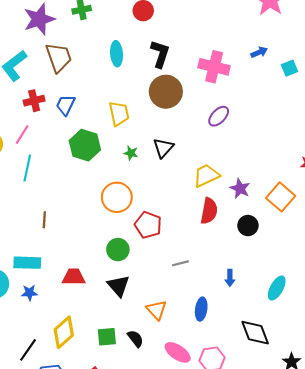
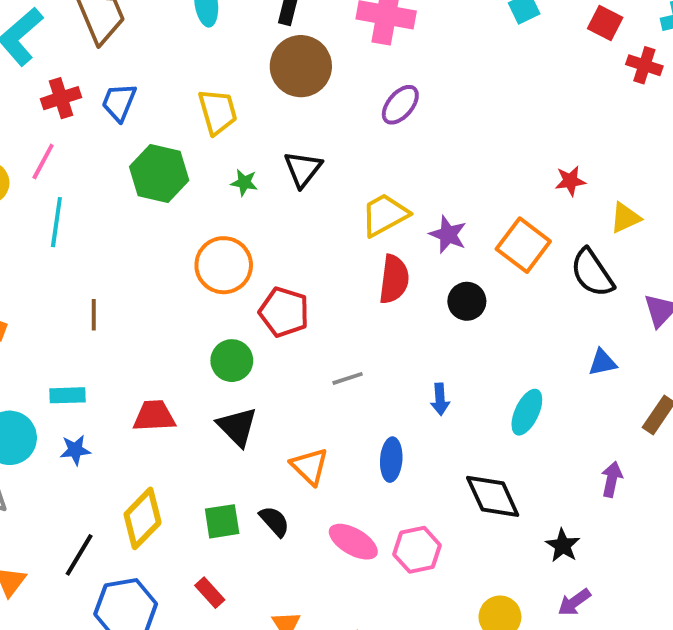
cyan rectangle: (27, 263) -> (68, 395), size x0.7

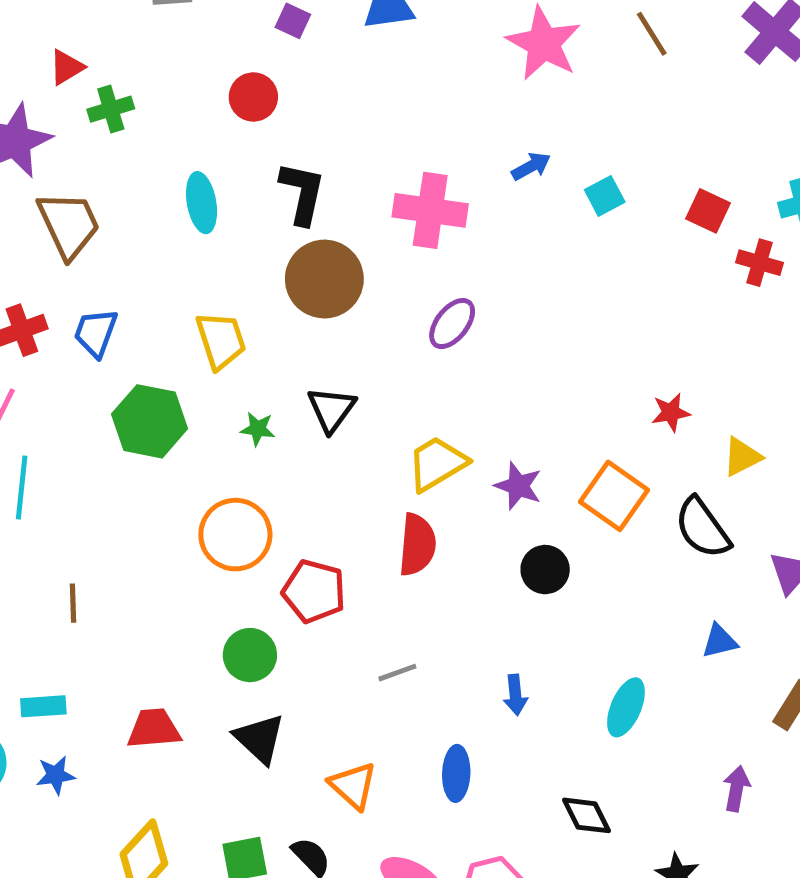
red semicircle: (394, 279) -> (417, 545), moved
black diamond: (493, 496) -> (586, 815), size x0.7

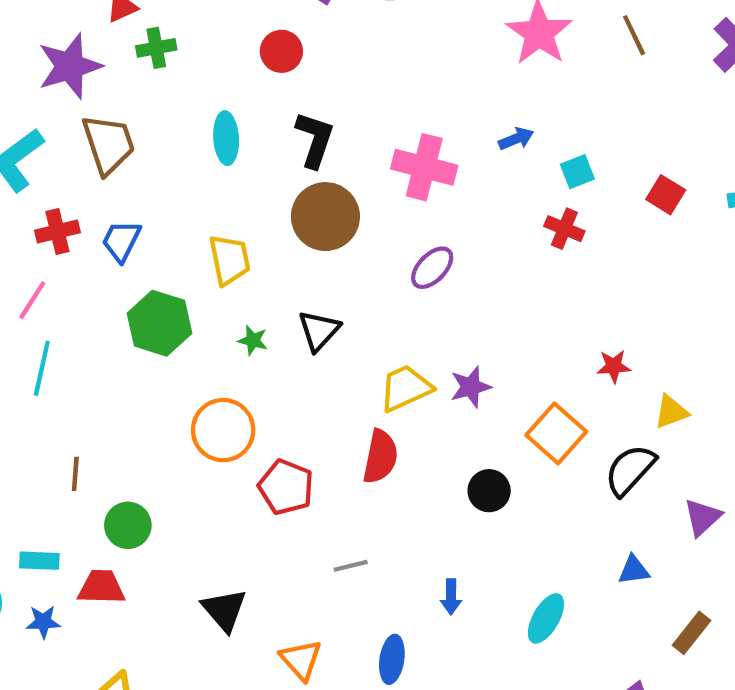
red cross: (760, 263) -> (564, 229), moved
purple star: (518, 486) -> (471, 387), moved, turned 30
black semicircle: (702, 528) -> (630, 470), turned 72
green circle: (250, 655) -> (128, 525), moved
red trapezoid: (154, 729) -> (101, 587), moved

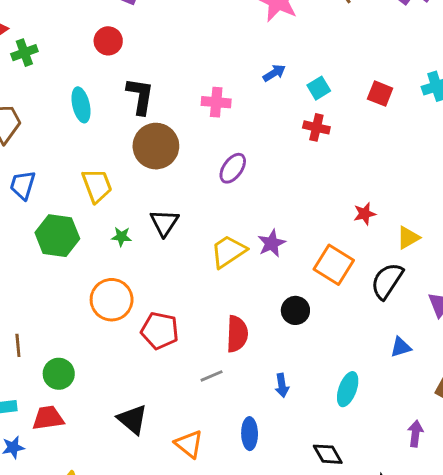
pink cross: (424, 167) -> (216, 102), size x0.7
red semicircle: (380, 457) -> (237, 334), moved

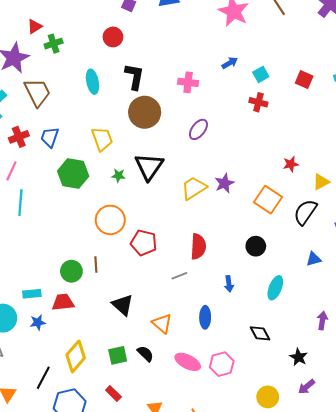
black triangle: (164, 223) -> (149, 167), size x1.4
black circle: (295, 310) -> (256, 246), moved
brown line: (18, 345) -> (96, 264), moved

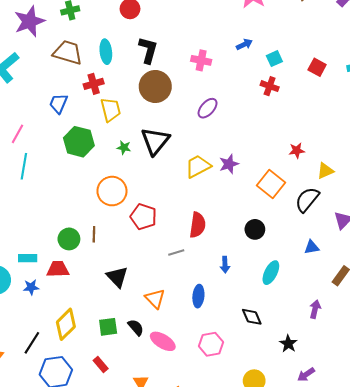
brown trapezoid: (37, 92) -> (68, 52), moved, turned -52
red cross: (19, 137) -> (94, 84), moved
pink ellipse: (188, 362) -> (163, 341), moved
purple arrow: (306, 387) -> (306, 375), moved

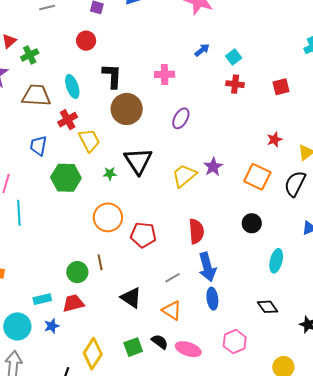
red square: (317, 67) -> (281, 87), moved, turned -30
gray line: (176, 253) -> (173, 278), moved
blue arrow: (225, 265) -> (207, 267), moved, size x1.8

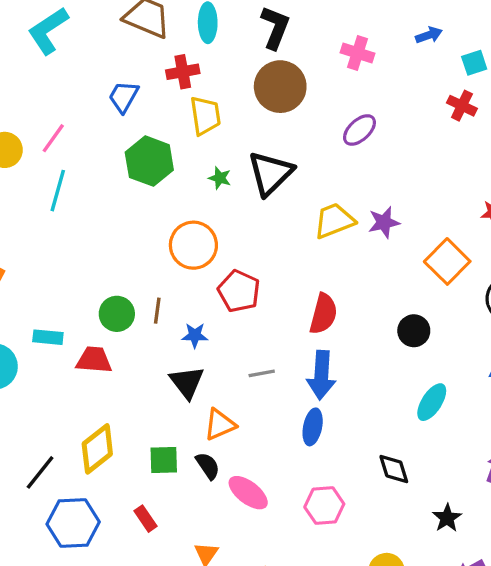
orange triangle: (172, 310) -> (220, 425), moved, turned 45
blue star: (52, 326) -> (195, 335), moved

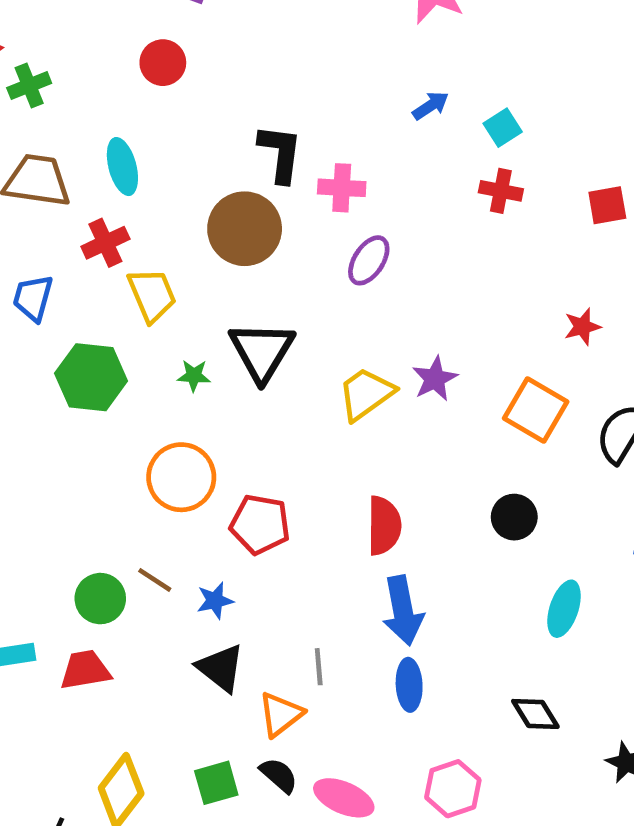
black L-shape: (275, 27) -> (280, 153), moved
pink cross: (358, 53) -> (342, 188), moved
brown line: (157, 311) -> (155, 580), turned -50
gray line: (262, 373) -> (319, 667), moved, turned -70

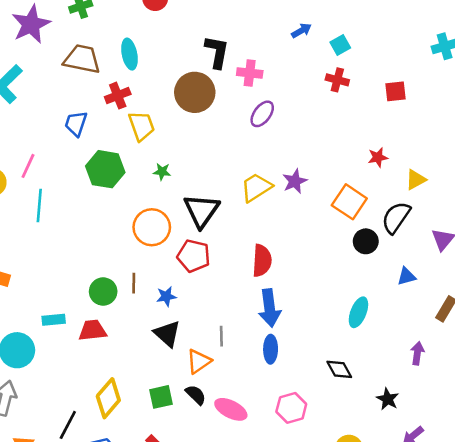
black triangle: (262, 351) -> (202, 211), moved
black circle: (514, 517) -> (366, 241), moved
brown line: (155, 580) -> (134, 283), turned 54

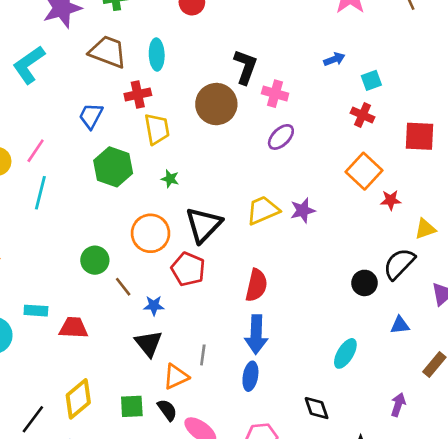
red square: (396, 91) -> (419, 136), size x1.4
orange square: (349, 202) -> (364, 171), moved
brown line: (134, 283) -> (123, 287), turned -48
green circle: (103, 292) -> (95, 260), moved

